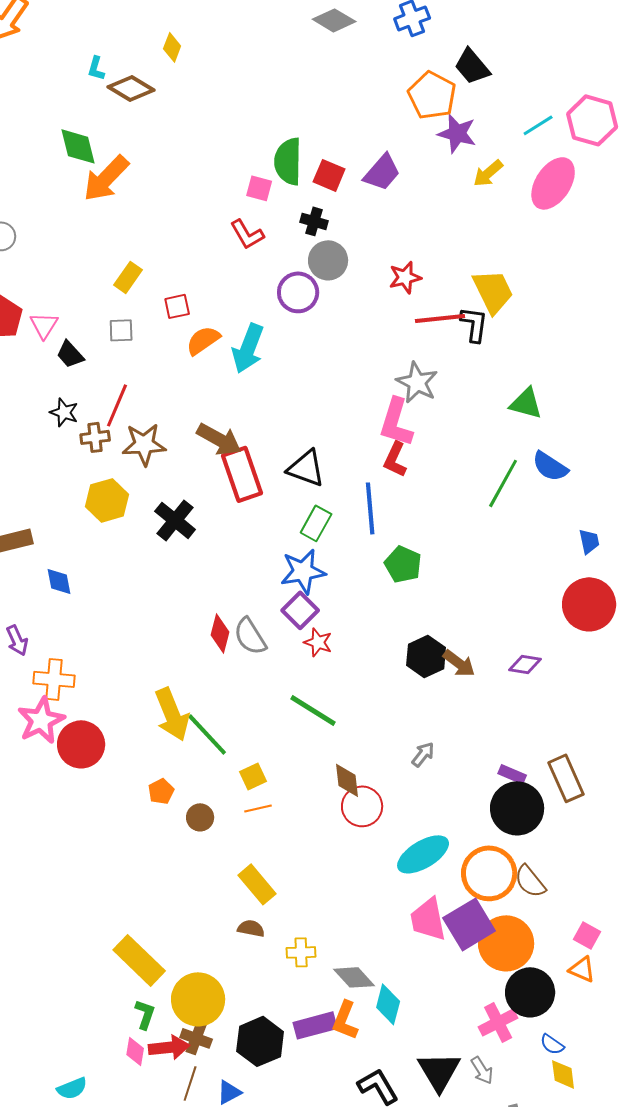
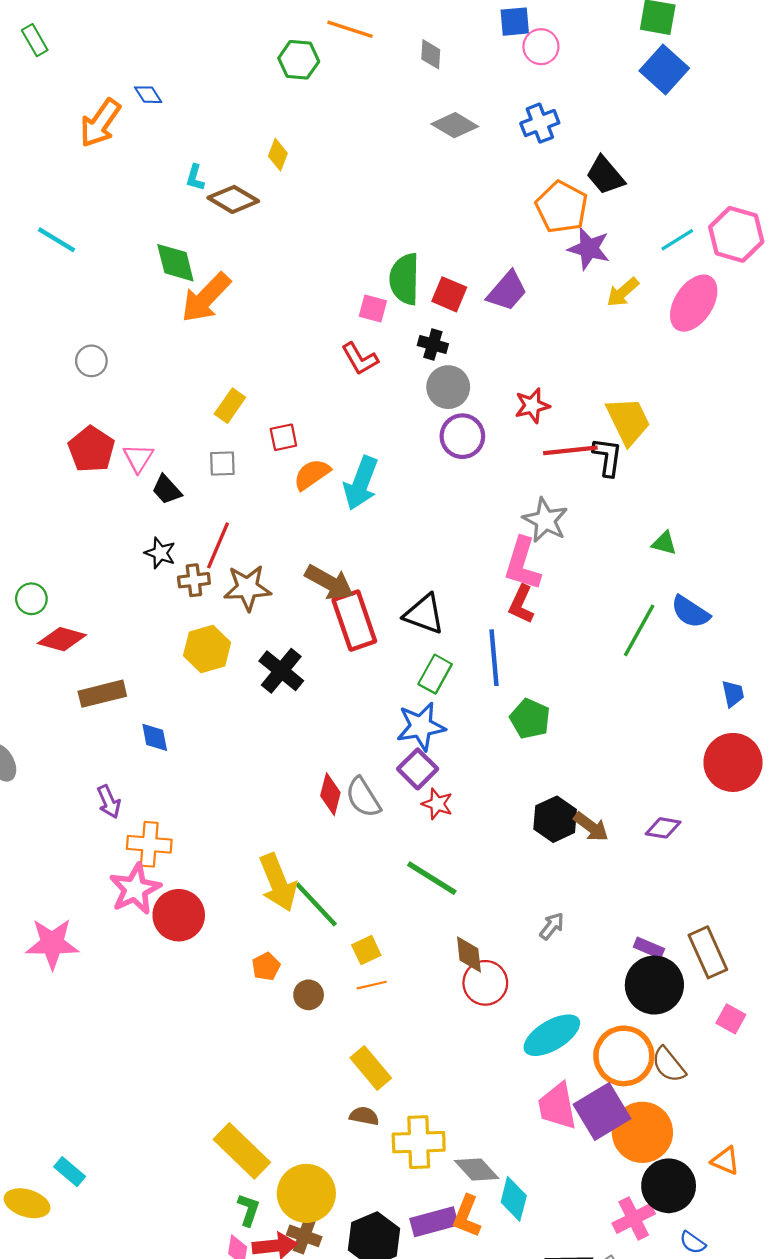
purple circle: (298, 292) -> (462, 436), moved
green triangle: (526, 403) -> (664, 543), size x0.7
pink square: (587, 935) -> (731, 1019), moved
yellow cross: (301, 952) -> (419, 1142), size x1.6

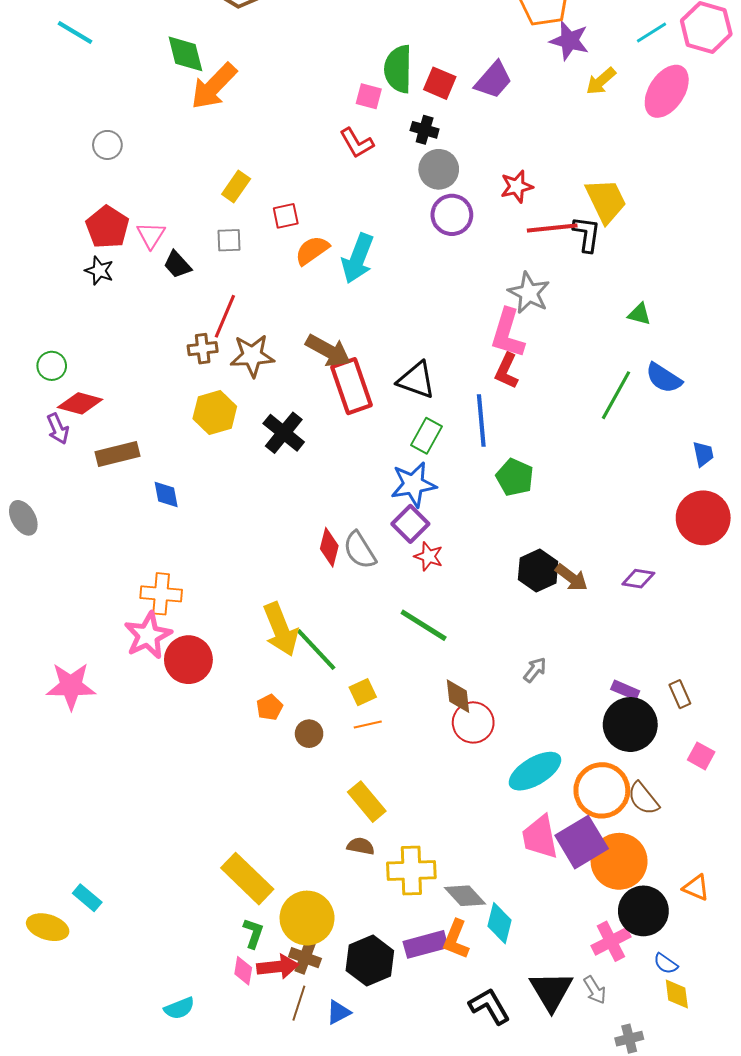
black star: (160, 553) -> (99, 271), moved
purple arrow: (109, 802) -> (58, 429), moved
brown rectangle: (708, 952) -> (680, 694), size x0.6

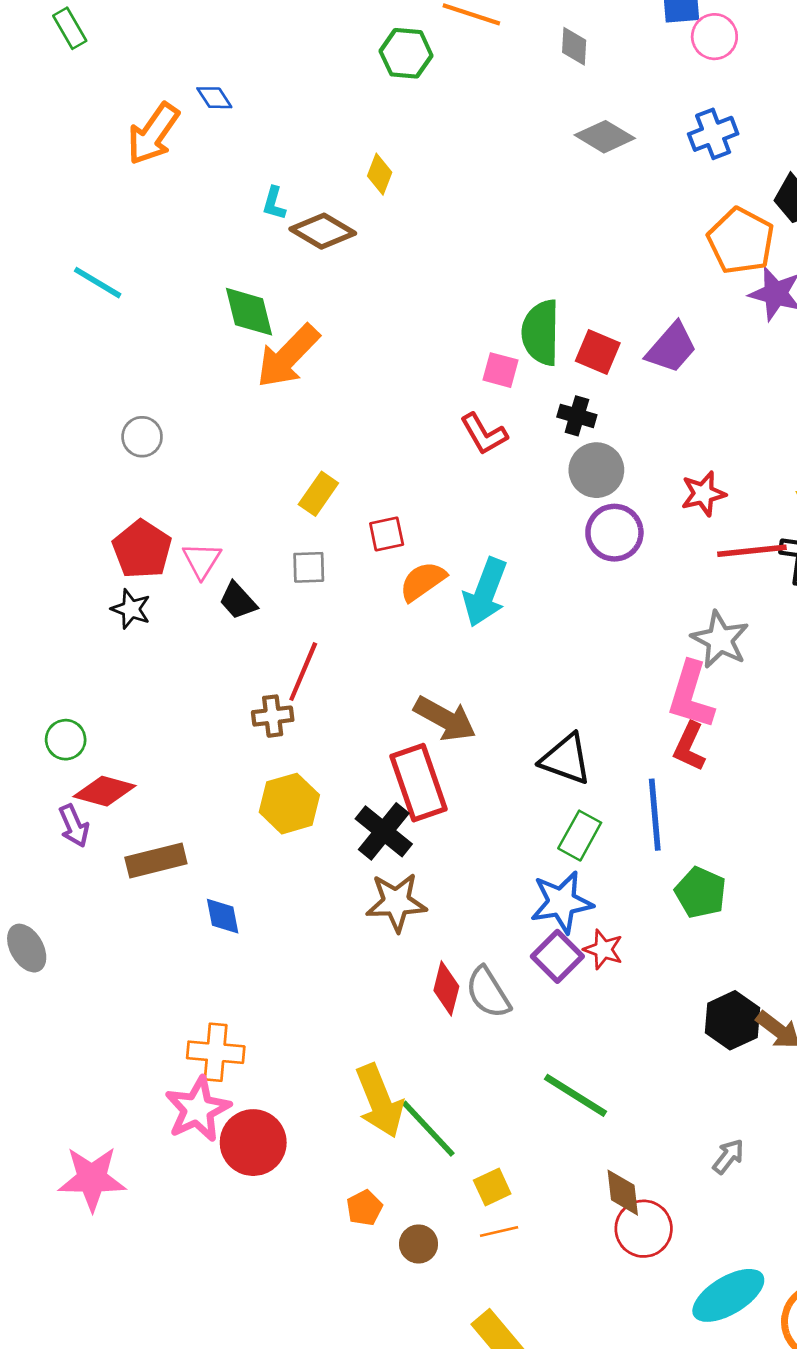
brown star: (252, 356) -> (396, 902), moved
red rectangle: (352, 386) -> (419, 783), moved
red star: (429, 556) -> (603, 949), moved

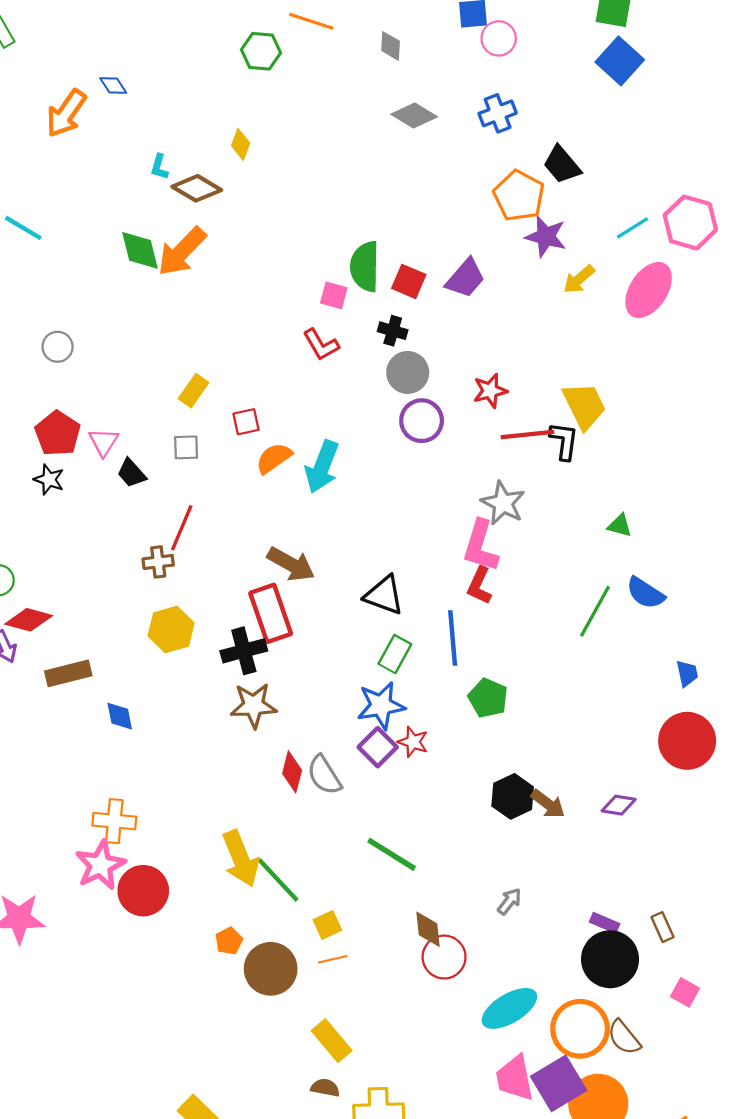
orange arrow: (288, 356) -> (182, 251), moved
black cross: (384, 831) -> (244, 651), turned 36
brown circle: (419, 1244) -> (271, 969), size x1.8

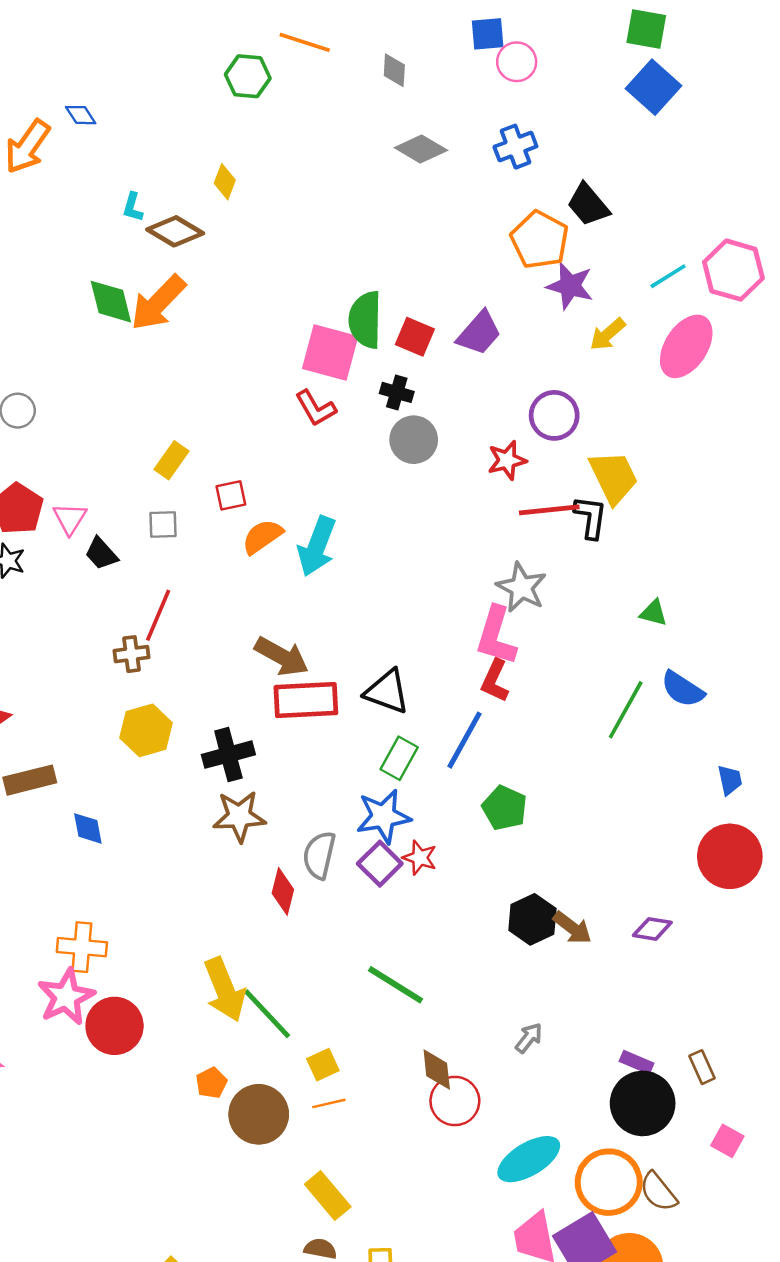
pink square: (334, 295) -> (330, 352), size x1.8
purple circle: (422, 421) -> (554, 415), moved
red rectangle: (271, 613) -> (306, 700), moved, turned -74
blue line: (453, 638) -> (465, 740), turned 34
gray semicircle: (324, 775) -> (319, 855), moved, turned 45

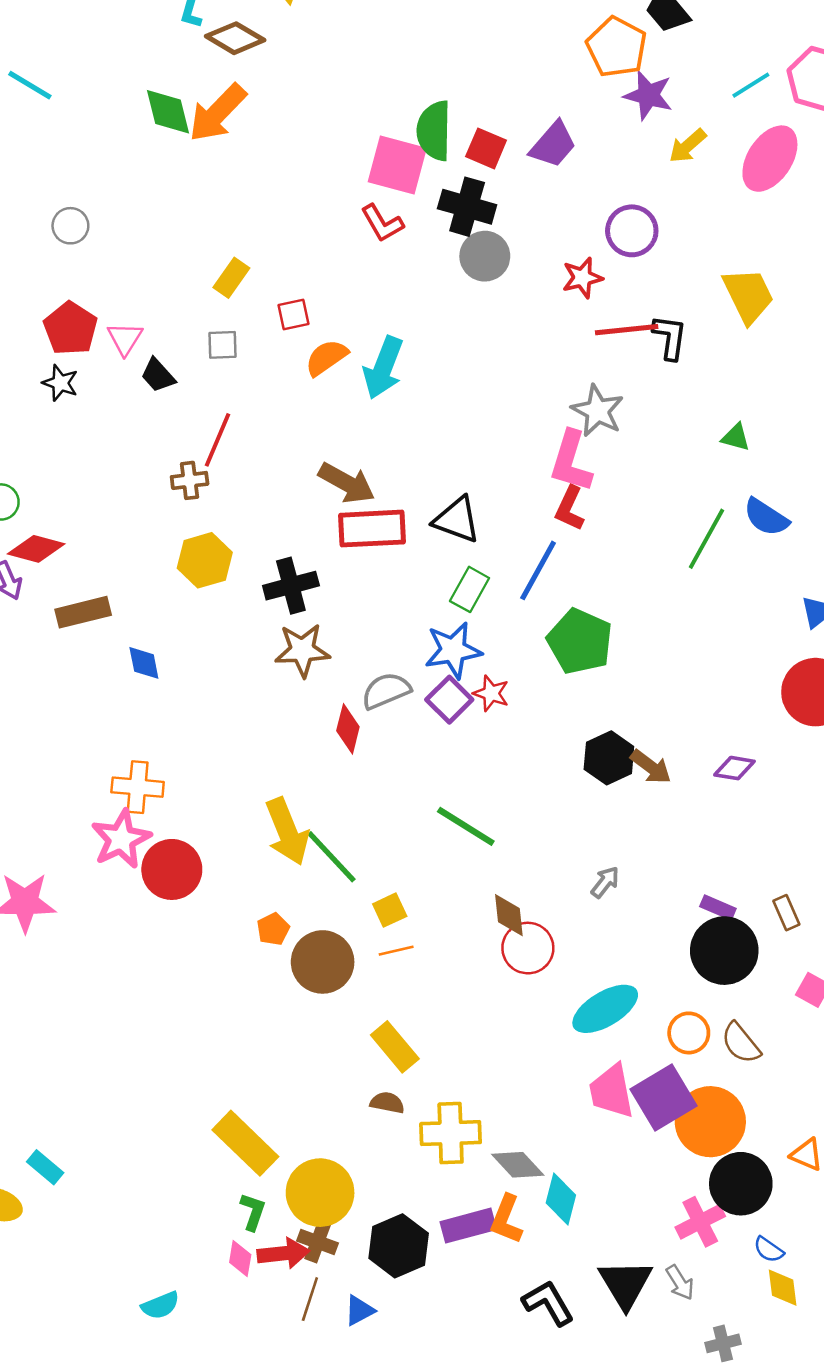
black cross: (397, 392) -> (467, 207), size x1.6
yellow trapezoid: (614, 477) -> (748, 295), moved
green pentagon: (505, 808) -> (580, 641), size x1.4
gray semicircle: (319, 855) -> (386, 691), turned 54
orange circle: (609, 1182) -> (689, 1033), size x0.6

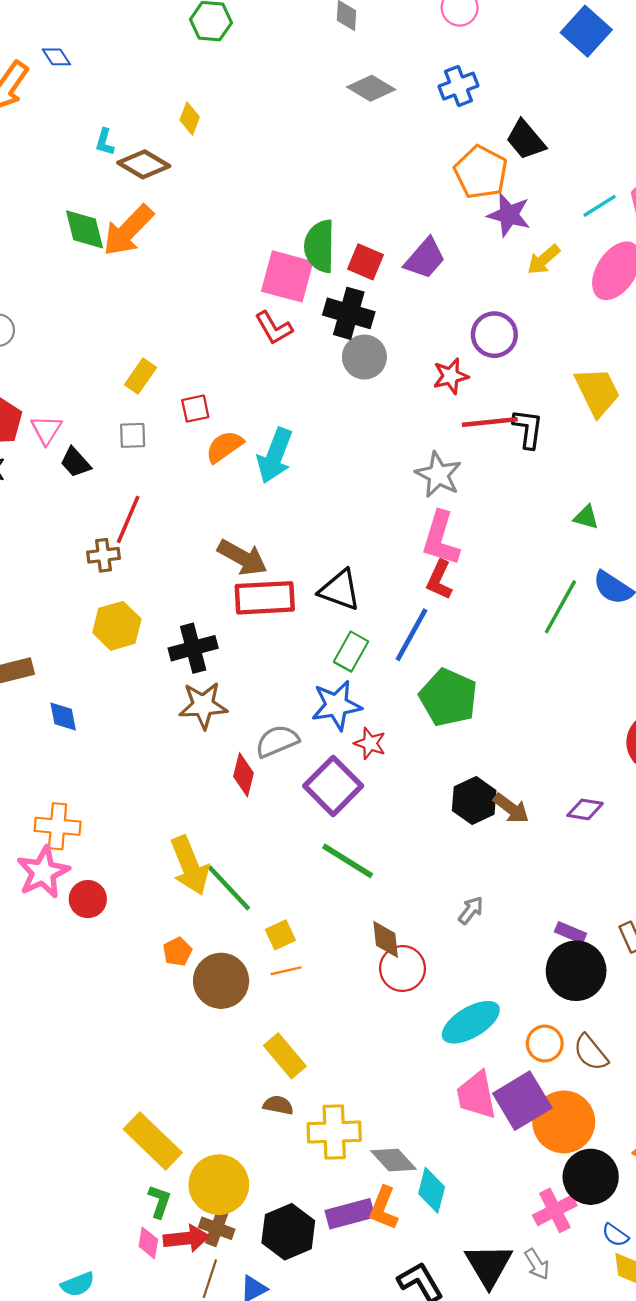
gray star: (598, 411) -> (438, 475), moved
purple square: (449, 700) -> (333, 786), moved, size x1.4
red circle: (172, 869) -> (88, 899), size x0.7

